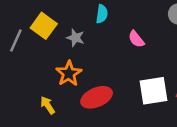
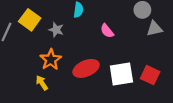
red ellipse: (97, 97) -> (86, 68), moved
yellow arrow: (48, 105) -> (42, 83), moved

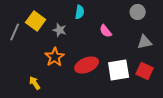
gray triangle: (155, 29) -> (145, 42), moved
yellow arrow: (42, 83) -> (35, 83), moved

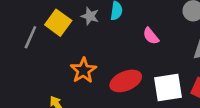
gray star: (60, 30) -> (90, 16), moved

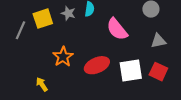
yellow square: (58, 23) -> (43, 19), turned 36
pink semicircle: (151, 36) -> (117, 29), size x1.6

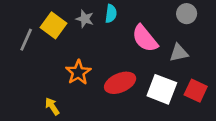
yellow square: (43, 19) -> (53, 25), turned -36
gray triangle: (158, 41) -> (179, 53), moved
white square: (131, 71) -> (162, 89), turned 30

